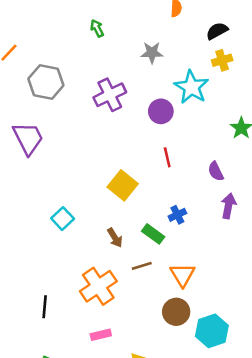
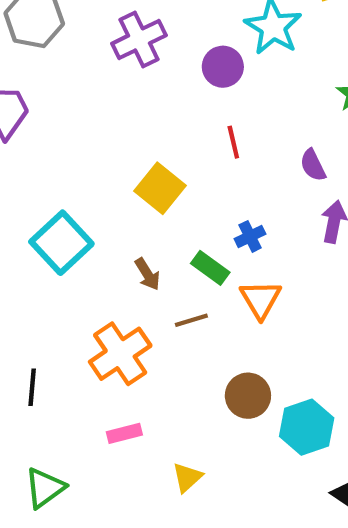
cyan square: (63, 219) -> (61, 243), size x1.6
orange triangle: (183, 275) -> (261, 299), moved

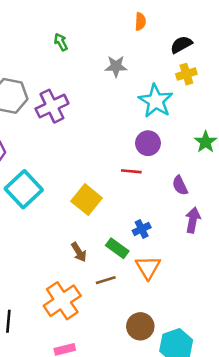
purple cross: (139, 39) -> (52, 106), moved
purple circle: (223, 67) -> (148, 143), moved
red line: (233, 142) -> (131, 171), turned -72
cyan square: (61, 243) -> (24, 189), moved

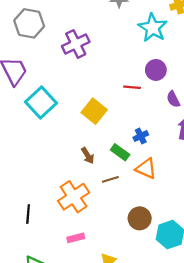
purple cross: (52, 106) -> (76, 44), moved
purple circle: (148, 143) -> (156, 70), moved
orange triangle: (148, 267) -> (146, 169), turned -35

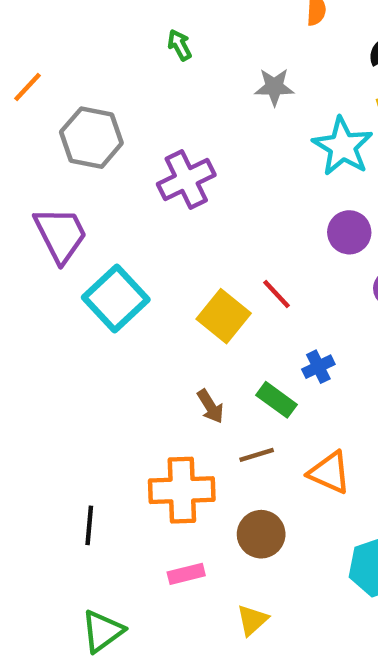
red line: (132, 87) -> (277, 294), moved, turned 42
orange triangle: (146, 169) -> (329, 472), moved
orange cross: (74, 197) -> (182, 490), turned 32
brown circle: (140, 218) -> (261, 534), moved

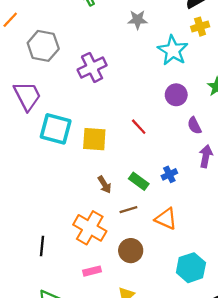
cyan square: (116, 298) -> (56, 129), turned -32
yellow square: (224, 316) -> (94, 139), moved, turned -35
blue cross: (318, 367) -> (169, 174), moved
orange cross: (182, 490) -> (90, 228), turned 32

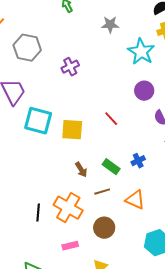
purple cross: (92, 67) -> (70, 67), size x0.7
black line: (42, 246) -> (38, 213), moved

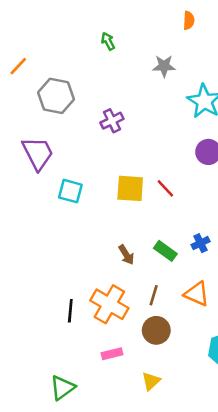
cyan square: (38, 121) -> (70, 191), size x0.7
yellow square: (72, 130) -> (130, 188), moved
brown line: (102, 192) -> (154, 295), moved, turned -56

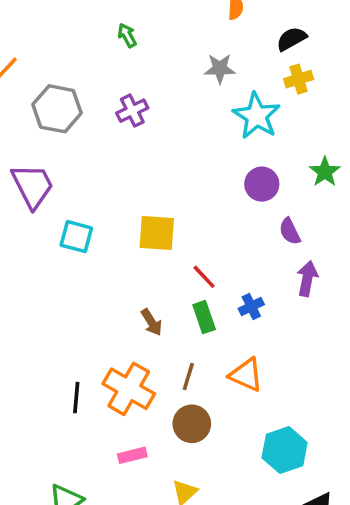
gray star: (164, 66) -> (220, 69), moved
purple cross: (112, 121) -> (132, 111), moved
red line: (165, 188) -> (204, 277), moved
green rectangle: (165, 251) -> (204, 317), turned 35

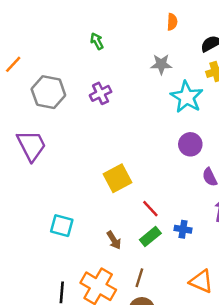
yellow square: (157, 233) -> (118, 178), turned -32
cyan square: (76, 237) -> (62, 226), moved
blue cross: (251, 307) -> (183, 229), turned 35
green rectangle: (204, 317) -> (150, 237), turned 70
orange triangle: (246, 375) -> (201, 281), moved

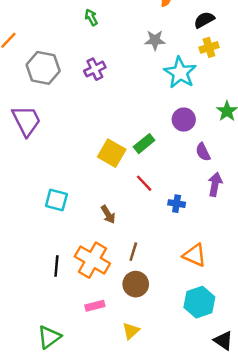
yellow square: (118, 178) -> (112, 153), turned -32
green rectangle: (150, 237) -> (144, 144), moved

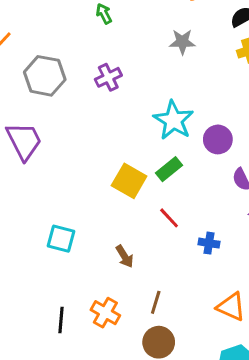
cyan star: (180, 73) -> (173, 120), moved
orange cross: (92, 260) -> (105, 313), size x0.7

